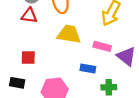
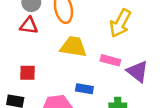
blue rectangle: (88, 68) -> (84, 89), moved

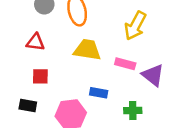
red triangle: (29, 26) -> (35, 42), moved

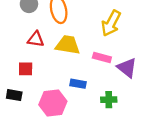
red triangle: (35, 42) -> (36, 39), moved

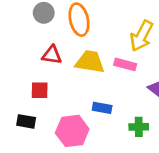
pink rectangle: (102, 57) -> (125, 64), moved

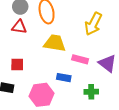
red triangle: (52, 55) -> (19, 27), moved
pink rectangle: (125, 64) -> (80, 59), moved

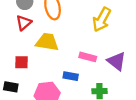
red triangle: (19, 27) -> (24, 23), turned -49
yellow trapezoid: (55, 43) -> (47, 42), moved

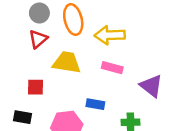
yellow arrow: (102, 20) -> (110, 35), moved, turned 60
pink rectangle: (88, 57) -> (112, 68), moved

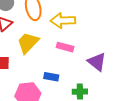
yellow trapezoid: (67, 62) -> (28, 43), turned -55

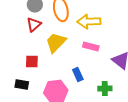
blue rectangle: (51, 77) -> (78, 74), turned 56

